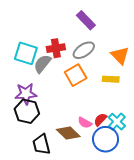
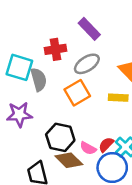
red cross: (56, 48) -> (56, 49), moved
gray semicircle: (42, 64) -> (39, 80), turned 126
black hexagon: (27, 111) -> (60, 137), moved

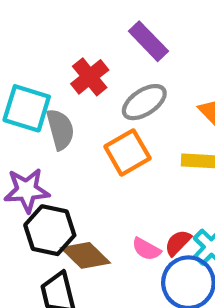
red cross: (56, 49) -> (90, 77), turned -30
black hexagon: (60, 137) -> (50, 230), moved
brown diamond: (69, 160) -> (85, 255), moved

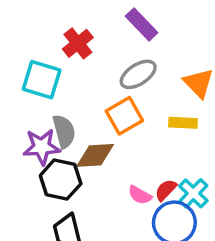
red cross: (90, 77) -> (78, 43), moved
gray semicircle: (60, 129) -> (64, 131), moved
brown diamond: (85, 255) -> (95, 155), moved, turned -48

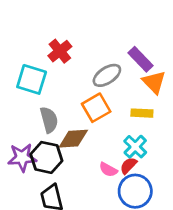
purple rectangle: (142, 24) -> (141, 59), moved
purple star: (42, 147) -> (22, 157), moved
cyan cross: (193, 193) -> (135, 147), moved

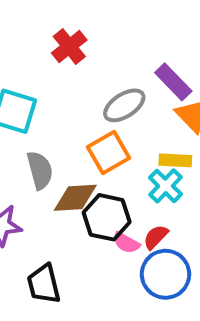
red cross: (60, 51) -> (69, 46), moved
cyan cross: (135, 147) -> (166, 186), moved
black hexagon: (46, 157) -> (107, 217), moved

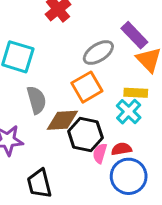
red semicircle: (156, 237) -> (121, 149), turned 36
pink semicircle: (126, 243) -> (100, 153), turned 78

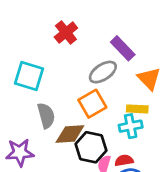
purple rectangle: (134, 35) -> (123, 48), moved
cyan cross: (129, 112) -> (131, 126), turned 35

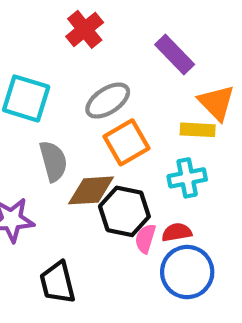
gray ellipse: (103, 72) -> (108, 101), moved
yellow rectangle: (137, 109) -> (198, 130), moved

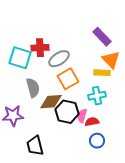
red cross: (85, 29) -> (40, 48), moved, turned 36
purple rectangle: (175, 55) -> (102, 37), moved
pink semicircle: (145, 239) -> (82, 116), moved
blue circle: (187, 272) -> (97, 141), size x0.6

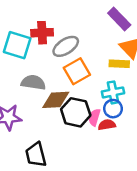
gray semicircle: (33, 88) -> (33, 82), turned -66
blue circle: (97, 141) -> (113, 109), moved

